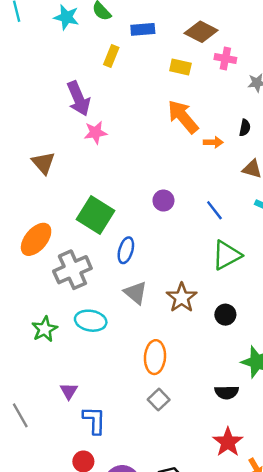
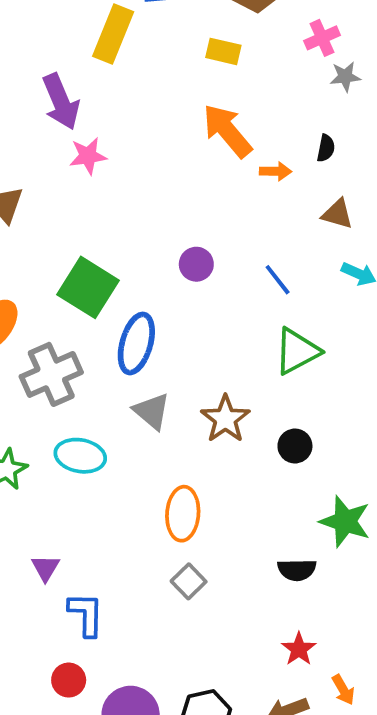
yellow rectangle: (111, 56) -> (113, 34), size x1.6
pink cross: (225, 58) -> (322, 38), moved, turned -35
blue ellipse: (126, 250) -> (136, 343), size x1.4
red star: (228, 442) -> (299, 649), size x0.7

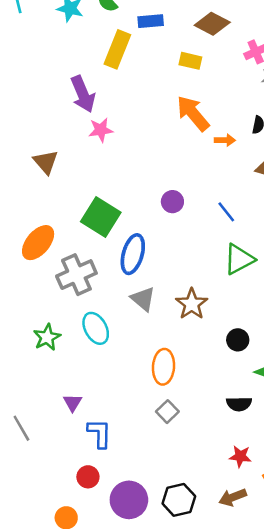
black circle: (295, 446) -> (238, 340), moved
cyan ellipse: (80, 456) -> (96, 328), turned 52
red star: (299, 649) -> (240, 456), turned -30

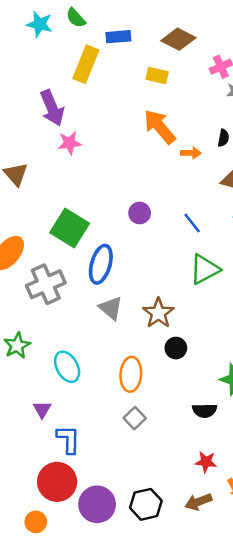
cyan ellipse: (96, 328) -> (67, 367), moved
black circle: (238, 340) -> (176, 348), moved
red circle: (88, 477) -> (57, 482), size x1.8

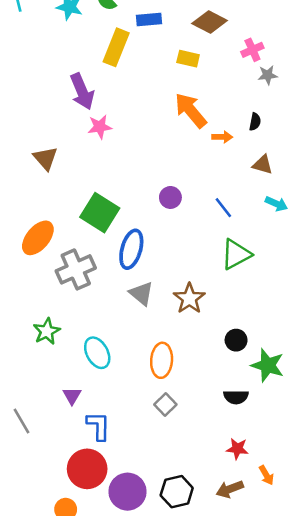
black circle: (176, 348) -> (236, 340), moved

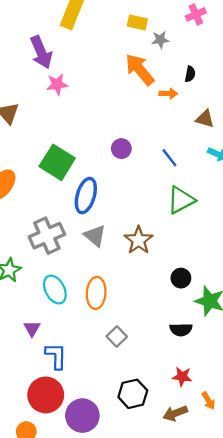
gray star: (268, 75) -> (160, 40), moved
black semicircle: (255, 122) -> (190, 74), moved
gray cross: (76, 269) -> (47, 236), moved
orange ellipse: (162, 360) -> (96, 293), moved
black hexagon: (177, 492) -> (133, 394), moved

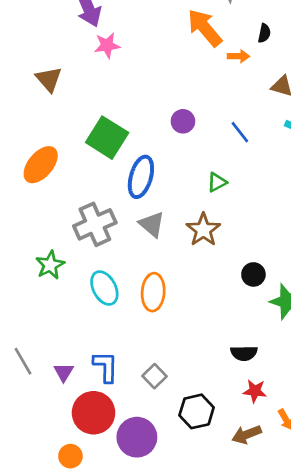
green triangle: (181, 200) -> (217, 182), moved, size x0.6
purple triangle: (32, 328) -> (64, 372), moved
black semicircle: (181, 330) -> (244, 353), moved
gray square: (117, 336) -> (155, 376), moved

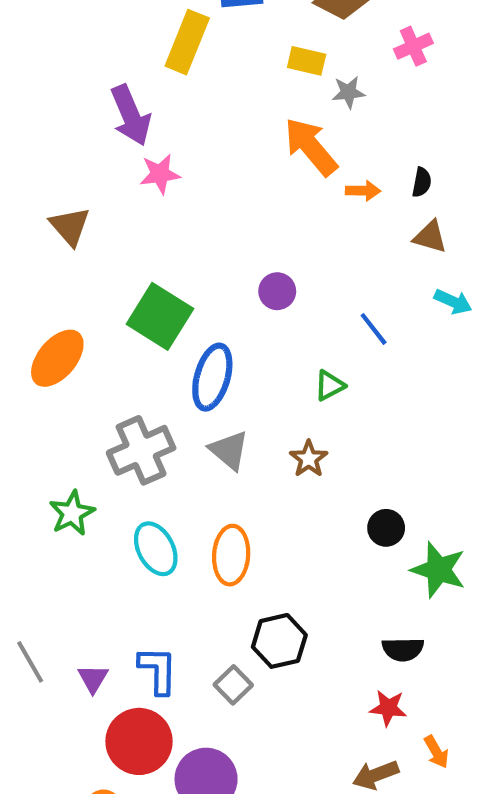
black semicircle: (264, 33) -> (422, 182), moved
blue line: (240, 132) -> (374, 329), moved
brown star: (203, 230) -> (309, 459), size x0.7
black semicircle: (244, 353) -> (403, 649), moved
black hexagon: (197, 411) -> (279, 641), moved

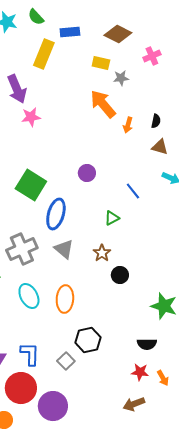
orange arrow: (363, 191) -> (128, 125), turned 105
black circle: (386, 528) -> (120, 275), moved
orange arrow: (436, 752) -> (163, 378), moved

